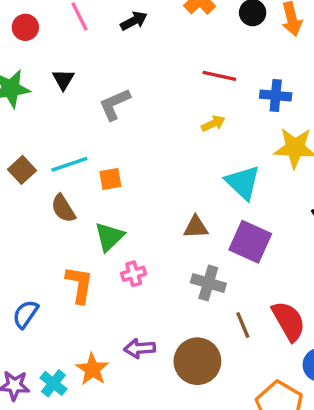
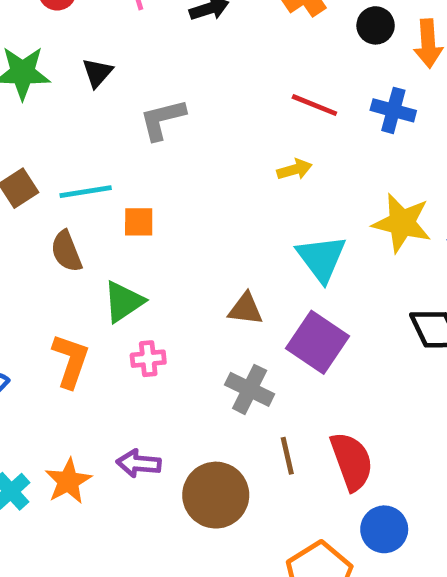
blue cross: (276, 96) -> (393, 110), moved

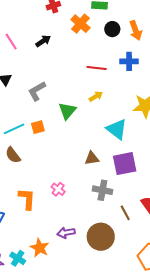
orange square: (139, 222) -> (38, 127), moved
green triangle: (124, 302) -> (67, 111), moved
purple square: (318, 342) -> (125, 164), turned -30
pink cross: (148, 359) -> (58, 189), turned -32

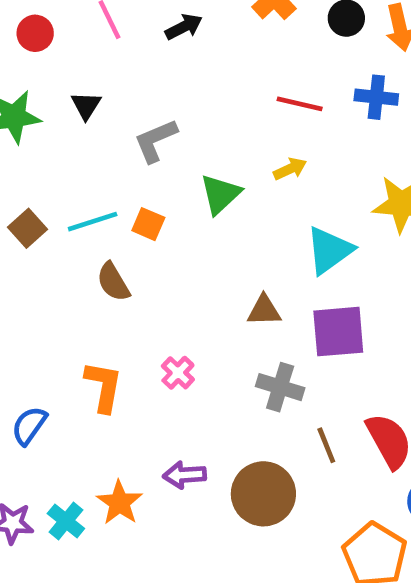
orange square: (38, 127) -> (148, 224), turned 32
cyan triangle: (117, 129) -> (329, 250), turned 40
brown semicircle: (13, 155) -> (113, 282), moved

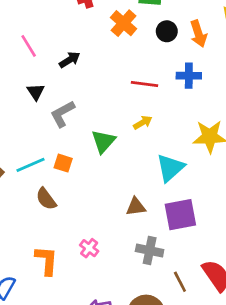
black arrow: (184, 27) -> (70, 60), moved
black triangle: (86, 105) -> (36, 92), moved

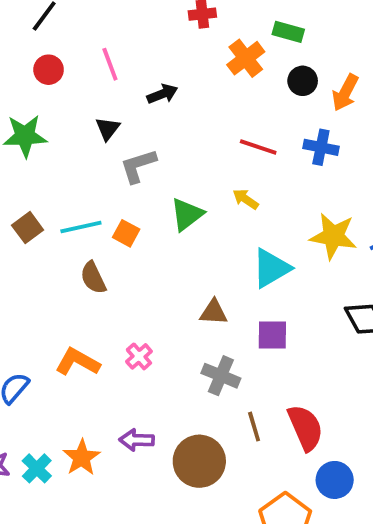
orange arrow: (198, 34) -> (345, 93), turned 35
yellow arrow: (143, 123) -> (246, 199), turned -126
purple square: (180, 215) -> (272, 335), size x0.7
orange L-shape: (47, 260) -> (78, 362), turned -76

